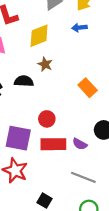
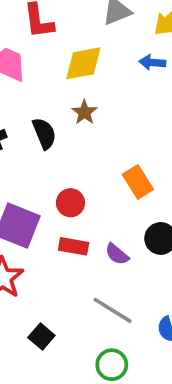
black semicircle: (24, 81) -> (44, 133), turned 54
orange rectangle: (88, 88) -> (138, 182), moved
red rectangle: (53, 144) -> (74, 246), size x0.7

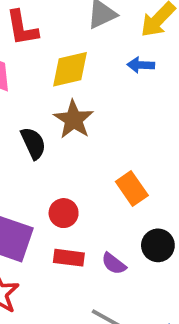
brown star: (84, 112) -> (74, 119), size x1.5

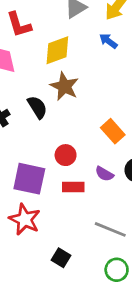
blue arrow: (141, 65) -> (108, 41), turned 42
purple semicircle: (114, 264) -> (104, 174), moved

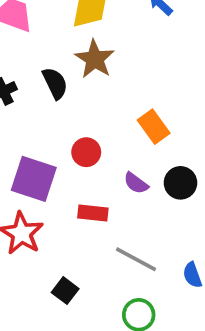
red rectangle: (73, 187) -> (93, 213), moved

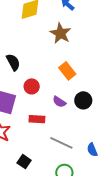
brown star: (95, 59) -> (60, 33), moved
black semicircle: (55, 83) -> (13, 62), moved

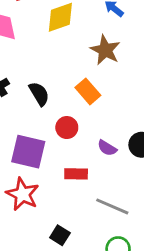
orange rectangle: (67, 71) -> (88, 91), moved

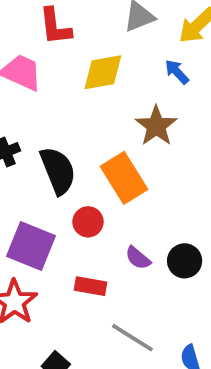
orange rectangle: (88, 91) -> (124, 178), size x1.4
black semicircle: (39, 94) -> (58, 171), size x1.4

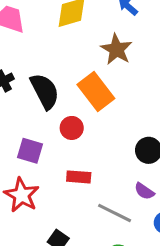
purple square: (31, 246) -> (30, 151), size x0.7
purple semicircle: (138, 258) -> (144, 191), moved

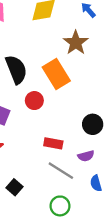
red rectangle: (79, 177) -> (53, 143), moved
purple semicircle: (144, 191) -> (86, 156), turned -56

